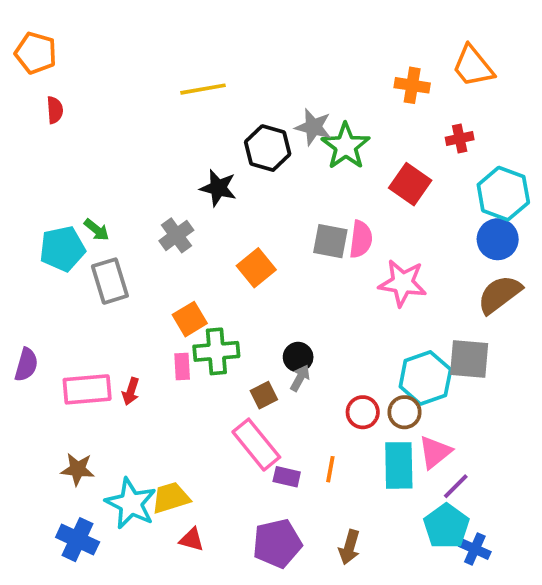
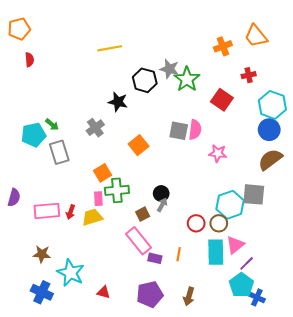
orange pentagon: (36, 53) -> (19, 29), turned -30
orange cross: (412, 85) -> (223, 46), turned -30
pink star: (403, 283) -> (218, 153), size x0.7
yellow trapezoid: (171, 498) -> (92, 217), moved

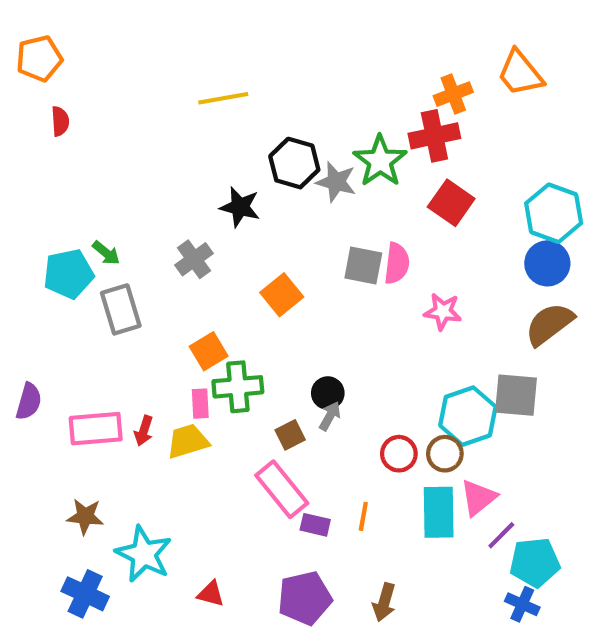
gray star: (169, 69) -> (336, 182), moved
red cross: (249, 75) -> (434, 136), moved, size x1.6
cyan pentagon: (241, 285) -> (535, 562), moved, turned 30

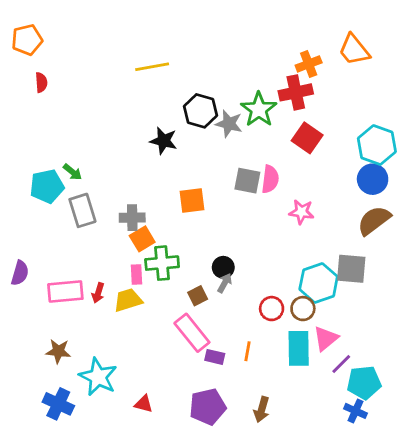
gray cross: (194, 259) -> (132, 218), moved, turned 35
orange square: (282, 295) -> (192, 200), turned 32

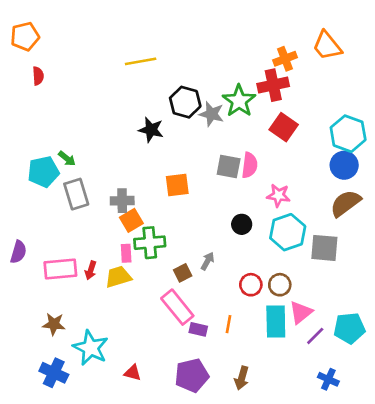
black circle: (223, 267) -> (242, 224), moved
cyan hexagon: (319, 283) -> (288, 232), moved
cyan pentagon: (364, 383) -> (349, 328), moved

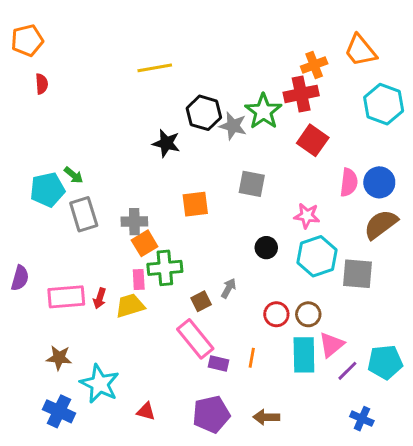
cyan hexagon: (348, 134) -> (384, 104), moved
pink semicircle: (250, 165) -> (349, 182), moved
brown arrow: (242, 378) -> (266, 417), turned 75

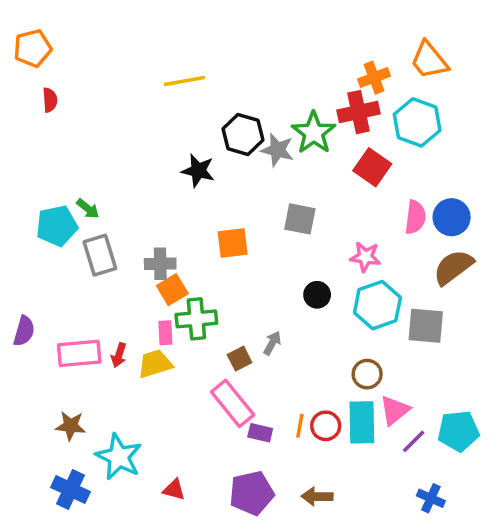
cyan hexagon: (384, 104) -> (417, 122), moved
red circle: (276, 314) -> (326, 426), moved

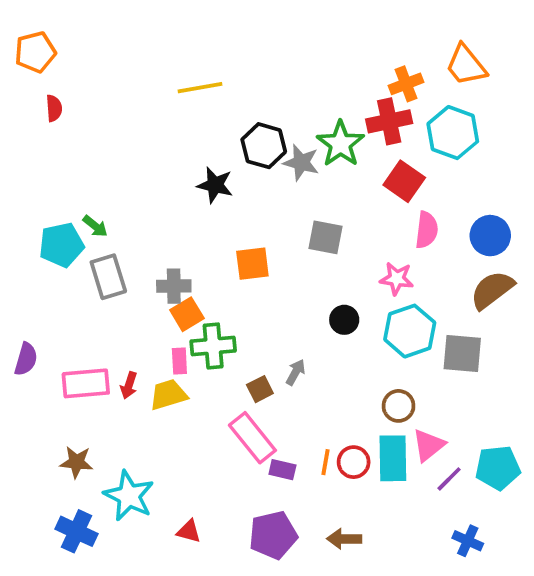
pink semicircle: (415, 217) -> (427, 230), moved

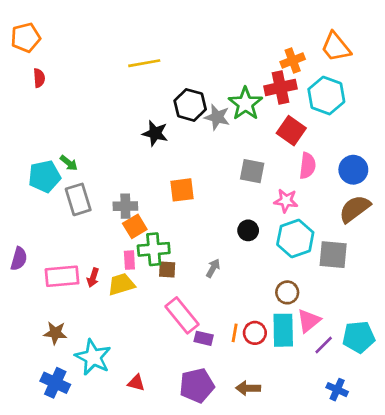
gray square: (325, 237) -> (252, 171), moved
brown square: (260, 389) -> (167, 270), moved, turned 30

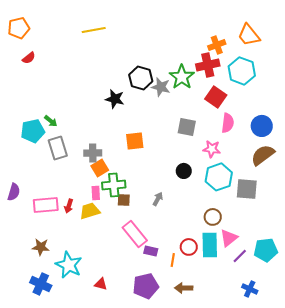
yellow line: (144, 63) -> (94, 30), moved
red semicircle: (39, 78) -> (29, 58), turned 56
orange line: (235, 333) -> (173, 260), moved

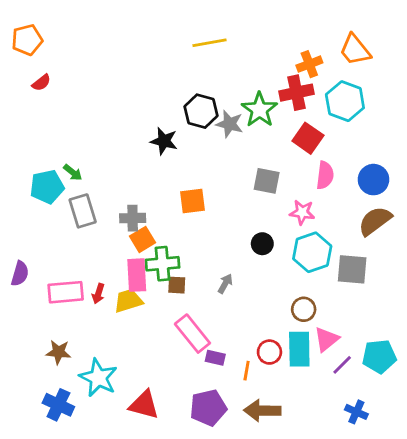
yellow line: (94, 30) -> (210, 43), moved
pink rectangle: (96, 193) -> (137, 275), size x1.6
red triangle: (101, 284) -> (144, 405), size x1.6
brown arrow: (184, 288) -> (262, 411), size x1.4

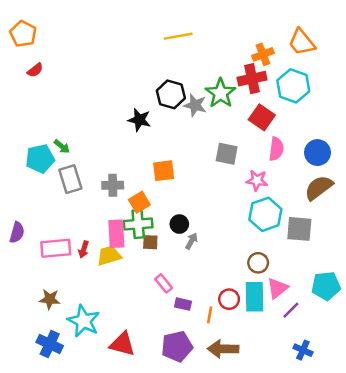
orange pentagon: (27, 40) -> (23, 34), turned -30
orange square: (143, 239) -> (139, 202), moved
black circle: (262, 244) -> (179, 224), moved
pink rectangle: (192, 334) -> (164, 283), size x0.6
cyan pentagon: (379, 356) -> (326, 286), moved

